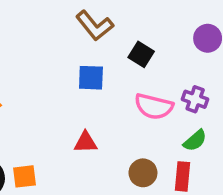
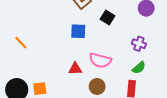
pink semicircle: (154, 106) -> (100, 60), moved
brown circle: (143, 173) -> (97, 87), moved

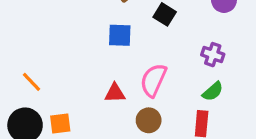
orange line: (21, 43) -> (31, 82), moved
pink semicircle: (100, 60) -> (153, 80), turned 100

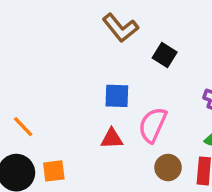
blue square: (120, 35) -> (117, 96), moved
brown circle: (149, 120) -> (168, 168), moved

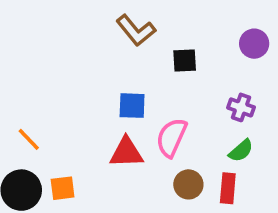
black square: (165, 55) -> (185, 60), turned -35
red triangle: (112, 139) -> (126, 153), size x1.4

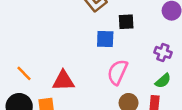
blue square: (132, 106) -> (105, 39), moved
red triangle: (126, 153) -> (63, 81), moved

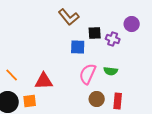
purple cross: (163, 52) -> (113, 39), moved
green semicircle: (163, 81) -> (111, 71), moved, turned 48

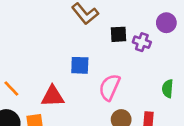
blue square: (78, 47) -> (80, 65), moved
green semicircle: (111, 71) -> (168, 89), moved, turned 88

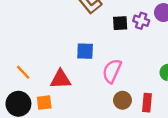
purple cross: (142, 42) -> (141, 21), moved

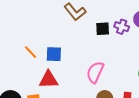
blue square: (85, 51) -> (54, 54), moved
orange line: (23, 72) -> (31, 52), moved

